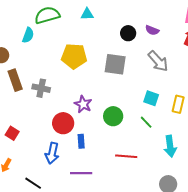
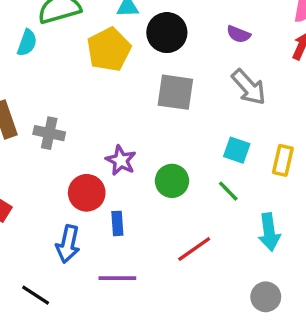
black circle: (128, 33) -> (167, 33), moved, size x1.5
yellow pentagon: (74, 56) -> (109, 50), moved, turned -30
red line: (126, 156) -> (194, 249), turned -40

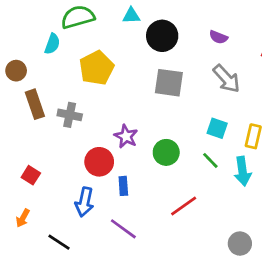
yellow pentagon: (109, 50) -> (96, 68), moved
cyan arrow: (269, 232) -> (243, 171), moved
purple line: (117, 278) -> (123, 229), turned 36

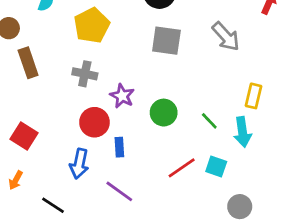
gray cross: (70, 115) -> (85, 74), moved
cyan square: (217, 128) -> (216, 166), moved
red square: (31, 175) -> (24, 136), size x1.4

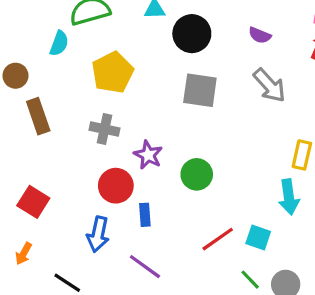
green line: (209, 121) -> (250, 280), moved

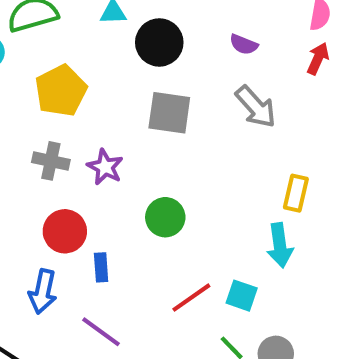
purple star: (148, 155) -> (105, 167), moved

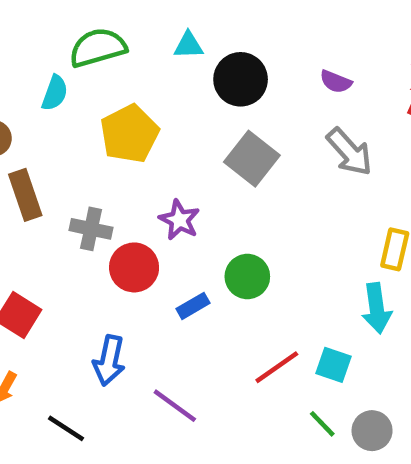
gray square: (169, 113) -> (252, 159), turned 30
gray cross: (51, 161) -> (91, 229), moved
red circle: (65, 231) -> (134, 267), moved
blue rectangle: (101, 267) -> (193, 306), moved, turned 64

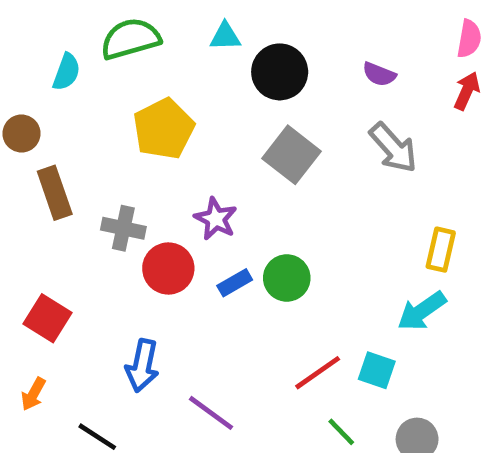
cyan semicircle: (55, 93) -> (67, 72), moved
blue rectangle: (193, 306) -> (235, 283), moved
cyan arrow: (377, 308) -> (422, 311), turned 63
green line: (322, 424) -> (341, 432), moved

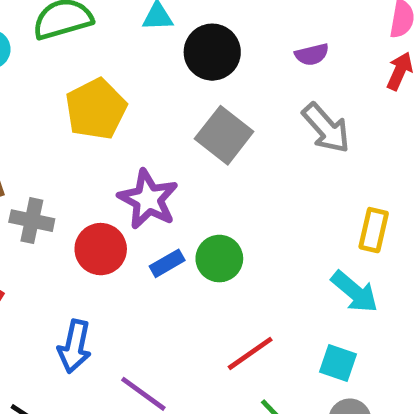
purple semicircle: (379, 74) -> (312, 54), turned -36
purple star: (216, 219) -> (148, 199), size x1.4
gray cross: (123, 228) -> (32, 221), moved
cyan arrow: (422, 311) -> (355, 292), turned -105
cyan square: (377, 370) -> (338, 363), moved

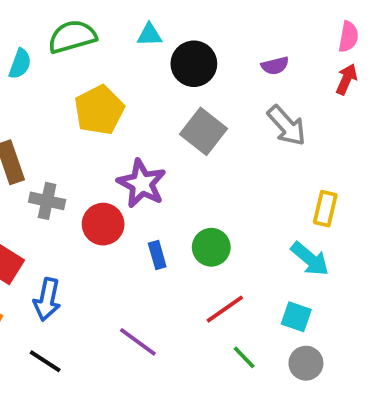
green circle: (219, 259) -> (211, 247), moved
blue rectangle: (167, 263) -> (157, 255), moved, turned -76
blue arrow: (75, 346) -> (47, 299), moved

